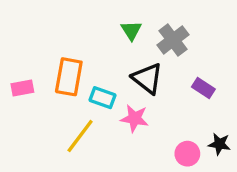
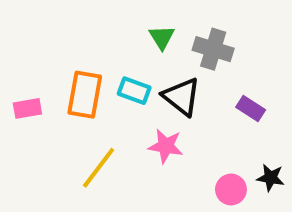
gray cross: (173, 40) -> (213, 49), turned -36
cyan rectangle: (102, 98) -> (134, 91), moved

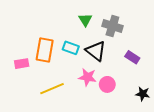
pink rectangle: (27, 108) -> (22, 64), moved
yellow line: (99, 168) -> (52, 89), turned 30
pink circle: (231, 189) -> (107, 84), moved

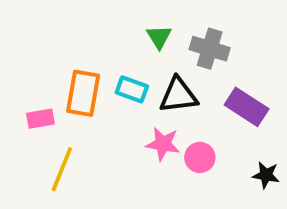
black triangle: (96, 51) -> (178, 95), turned -45
purple rectangle: (132, 57) -> (247, 107), size x1.5
yellow line: (52, 89) -> (62, 169), moved, turned -45

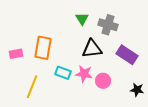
cyan rectangle: (132, 89) -> (63, 73), moved
pink rectangle: (40, 119) -> (16, 54), moved

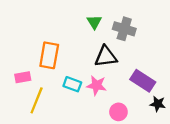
pink rectangle: (16, 54) -> (23, 77), moved
purple rectangle: (127, 55) -> (143, 81), moved
pink circle: (103, 81) -> (118, 112), moved

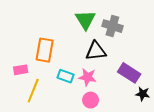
green triangle: (94, 22) -> (85, 20), size x1.5
pink circle: (118, 112) -> (91, 100), moved

